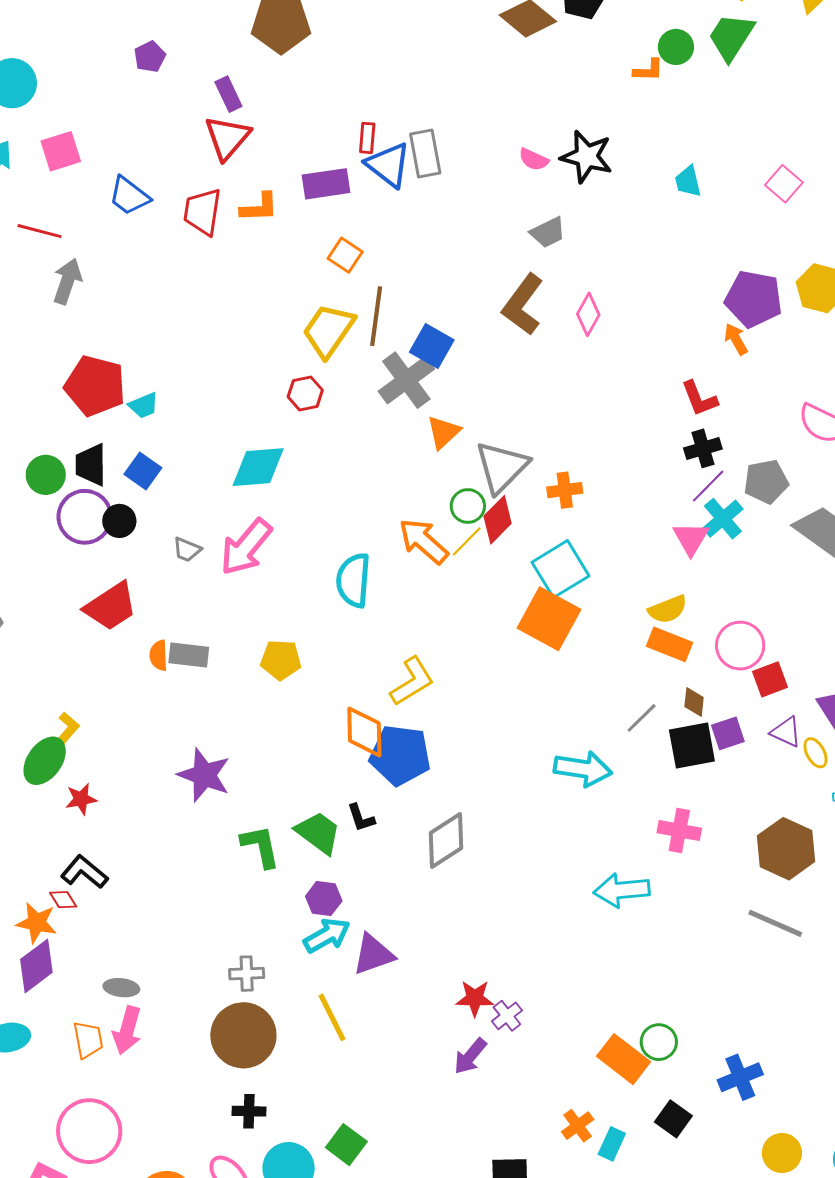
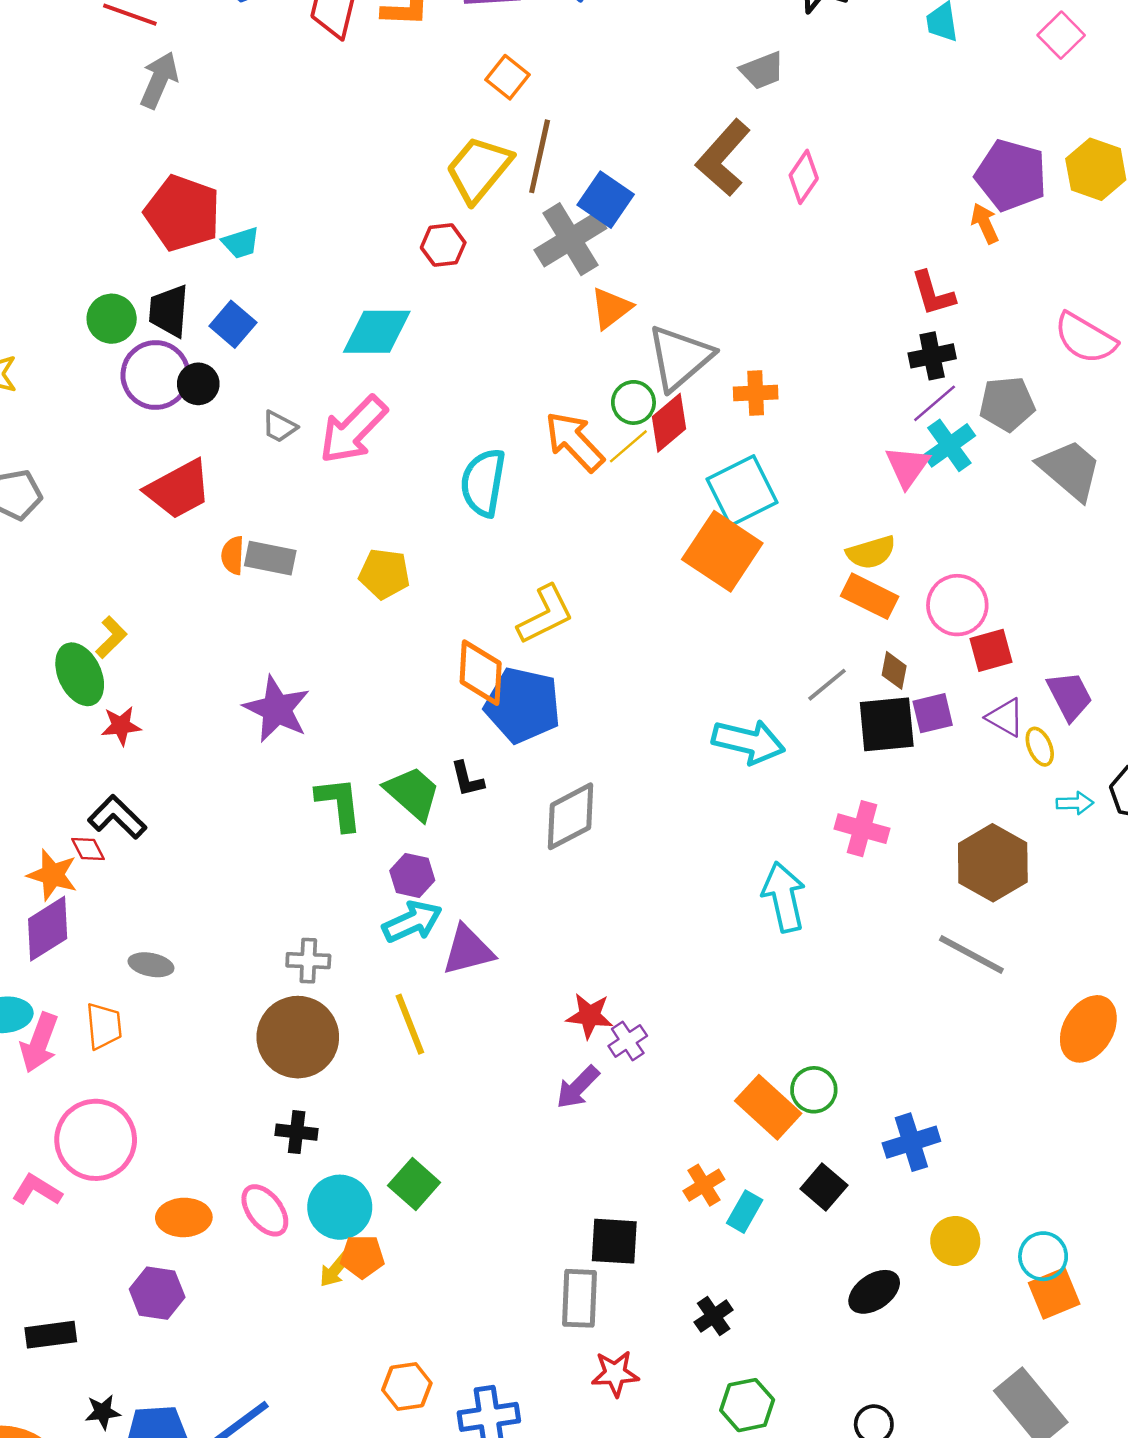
green ellipse: (45, 761) -> (80, 674), turned -66
cyan arrow: (622, 890) -> (784, 897), turned 78
pink arrow: (127, 1030) -> (39, 1043), moved

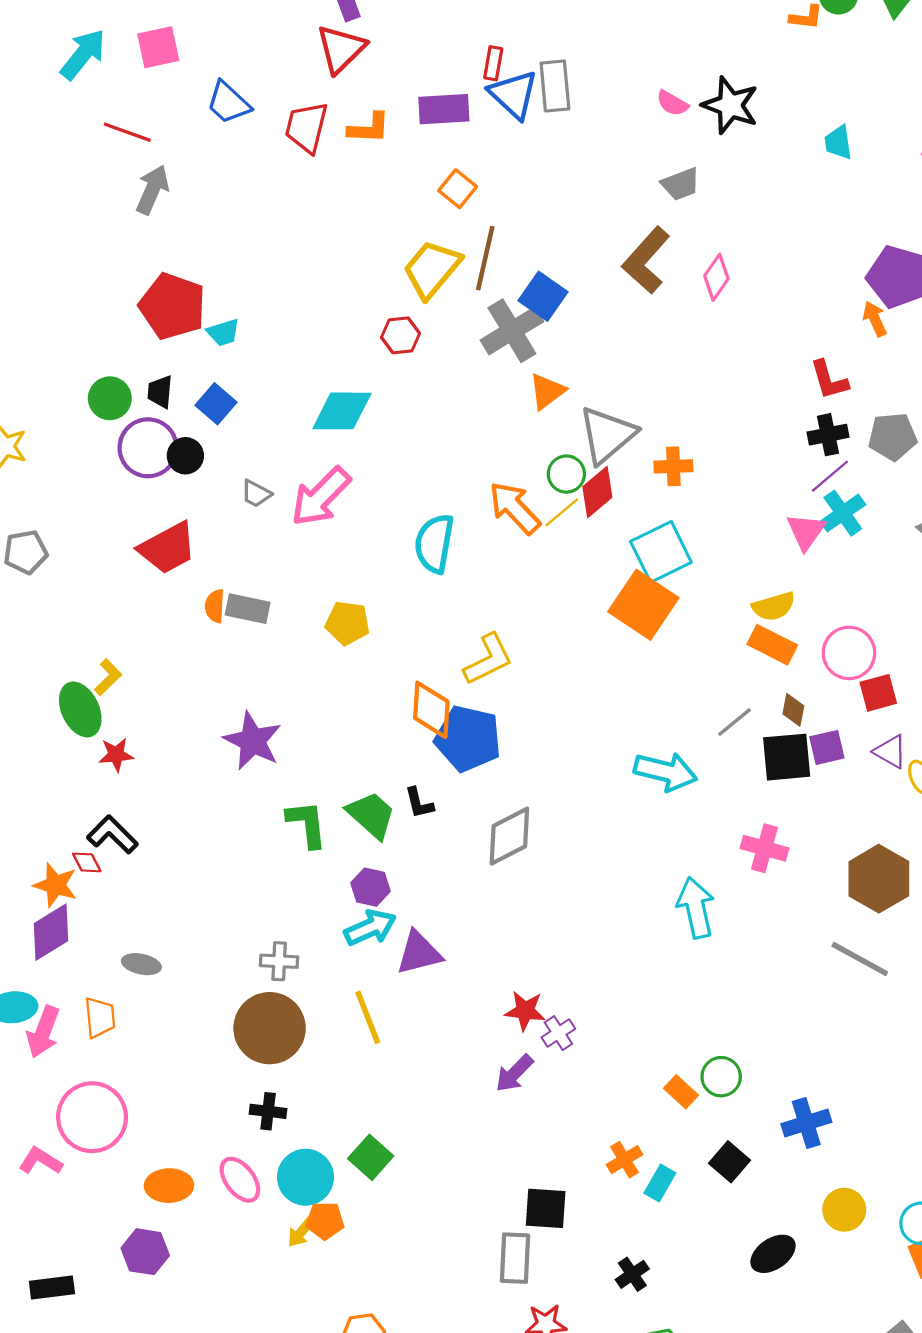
black trapezoid: (169, 311) -> (160, 392), size x0.7
gray pentagon: (1007, 404) -> (893, 437), moved
orange rectangle: (768, 1107) -> (681, 1092), size x0.6

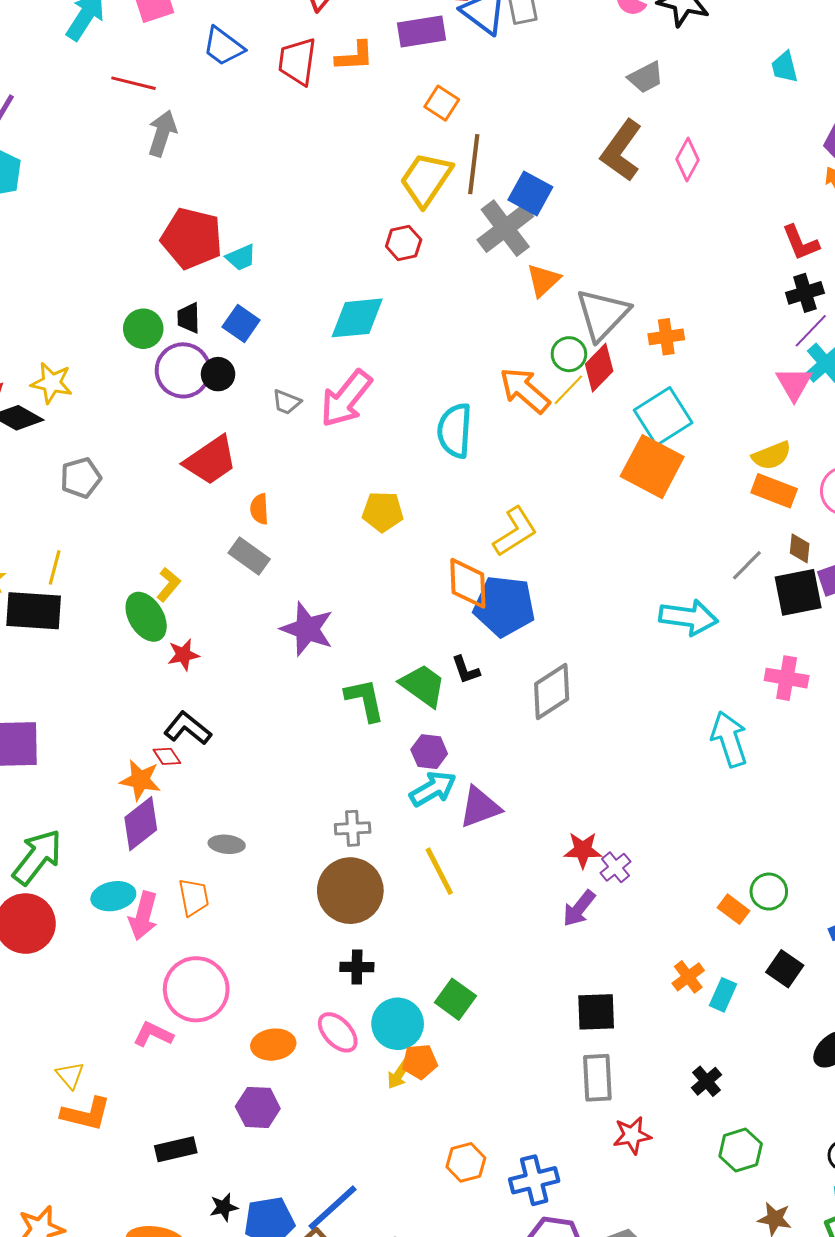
cyan trapezoid: (838, 142) -> (785, 67), moved
gray rectangle: (248, 609) -> (249, 556), moved, turned 30
black square: (546, 1208) -> (596, 1012), moved

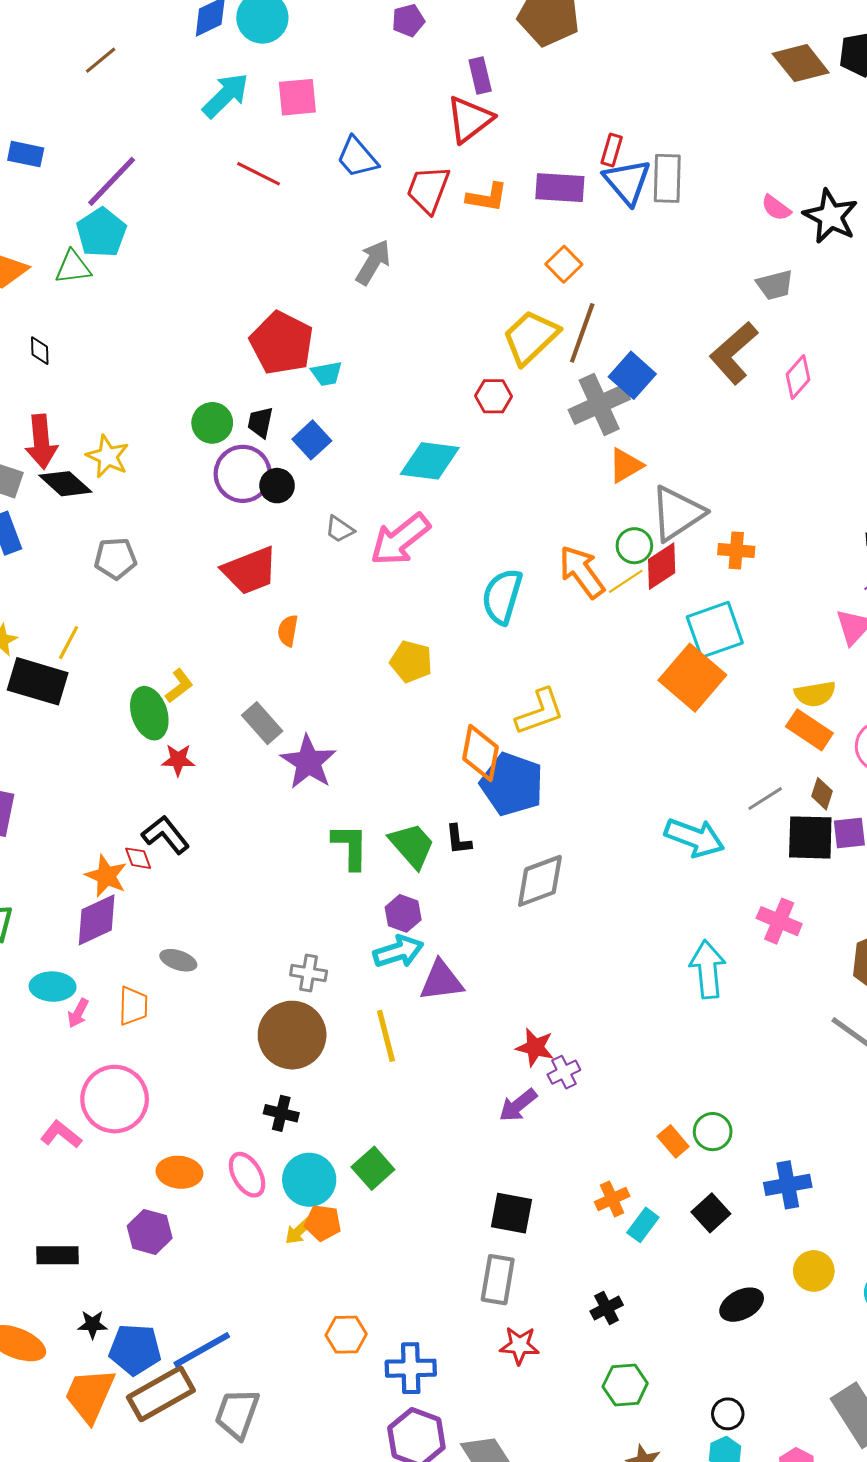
gray arrow: (162, 133) -> (373, 262), moved
gray rectangle: (249, 556) -> (262, 723), moved
pink arrow: (143, 916) -> (78, 1013), size x0.6

